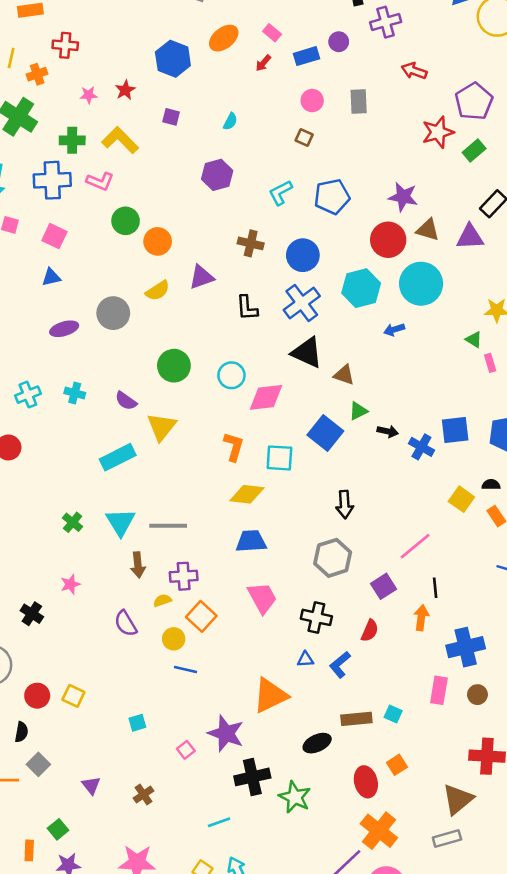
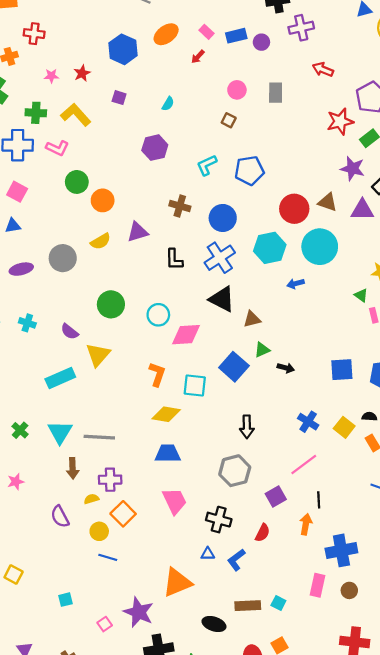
blue rectangle: (307, 56) -> (236, 36), moved
purple star: (403, 197) -> (352, 169), moved
brown triangle: (344, 375) -> (252, 319), turned -36
blue cross: (421, 447) -> (308, 422), moved
black ellipse: (317, 743) -> (214, 624), turned 40

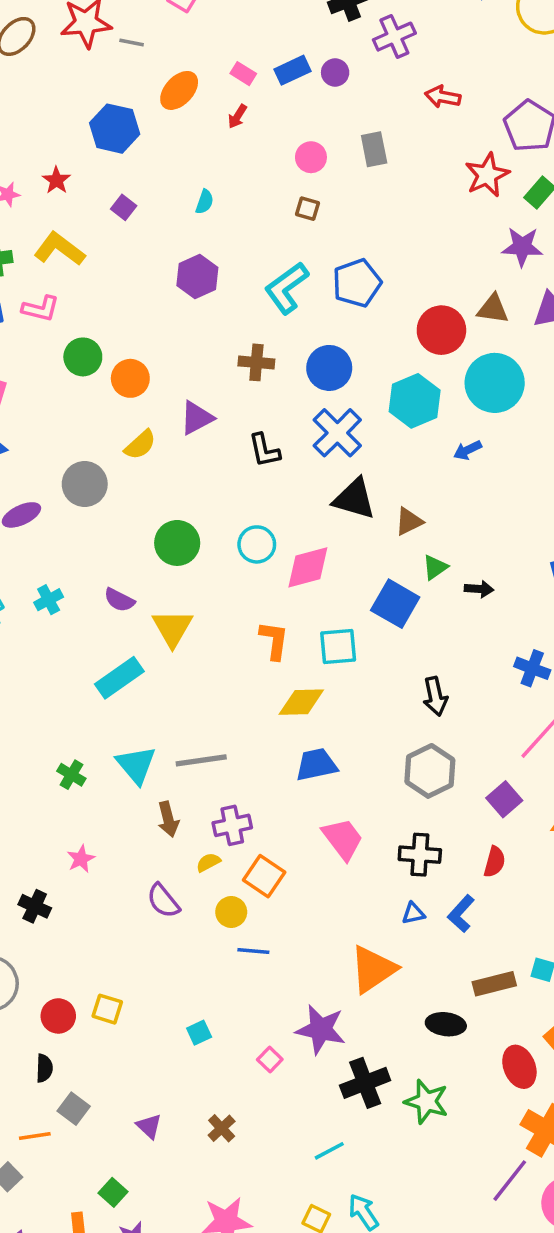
purple square: (119, 98) -> (124, 207), turned 32
cyan L-shape: (207, 165) -> (287, 288), size x1.4
cyan cross: (27, 323) -> (49, 600), turned -35

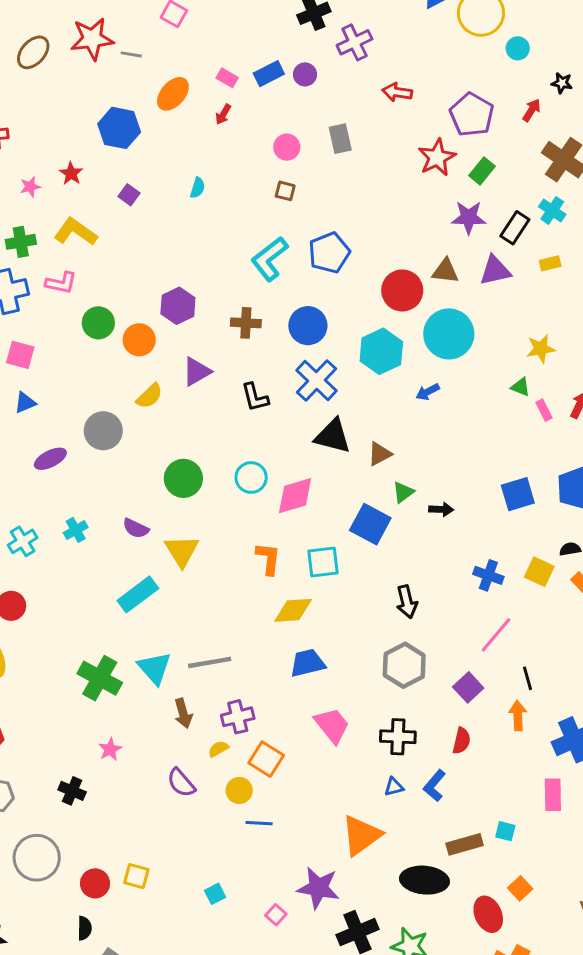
purple hexagon: (197, 276) -> (178, 306), moved
green cross: (71, 775) -> (100, 678), size x1.8
black ellipse: (446, 1024) -> (424, 880), size x1.4

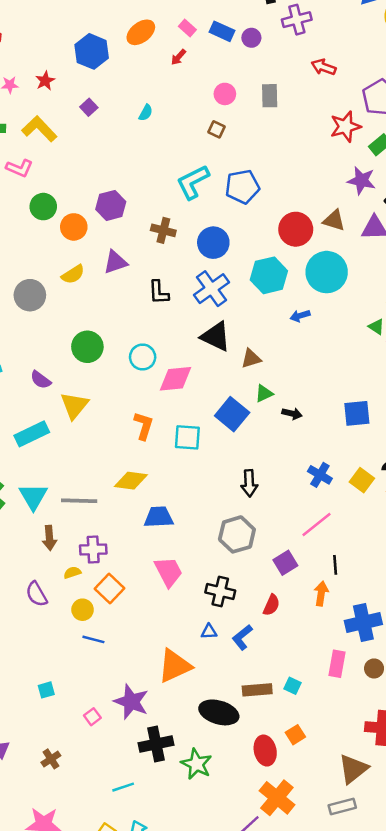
blue rectangle: (269, 74) -> (222, 31), turned 40
yellow diamond: (293, 610) -> (131, 481), moved

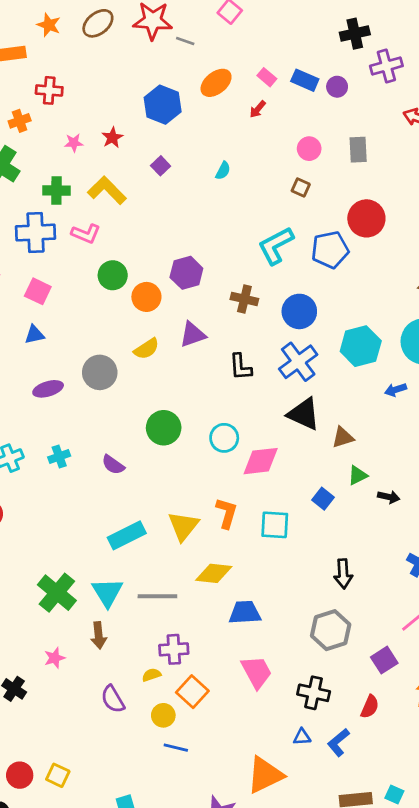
red circle: (296, 229) -> (366, 218), moved
yellow triangle: (74, 405) -> (183, 526), moved
blue square: (232, 414) -> (323, 499), size x0.6
cyan rectangle: (32, 434) -> (127, 535), moved
brown arrow: (49, 538) -> (99, 635), moved

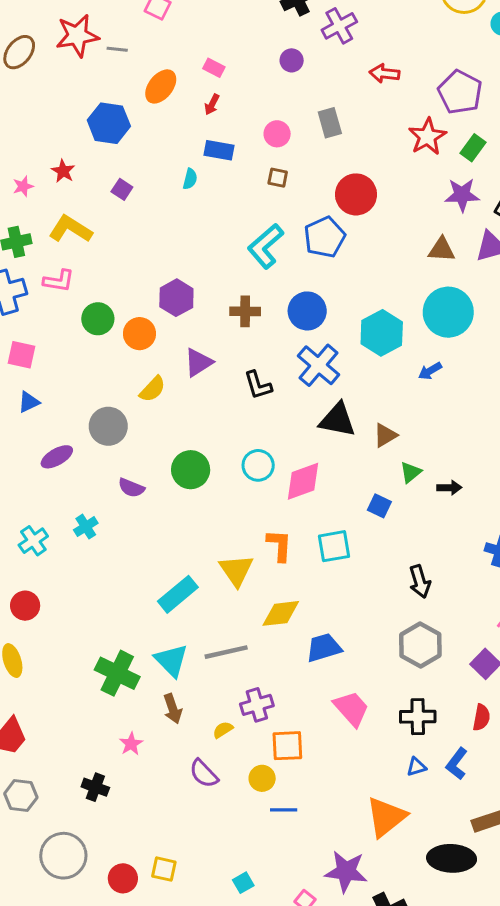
blue rectangle: (305, 80) -> (219, 150), moved
purple semicircle: (113, 465) -> (131, 488), moved
yellow semicircle: (151, 675) -> (223, 730), moved
orange square: (192, 692) -> (287, 746), turned -32

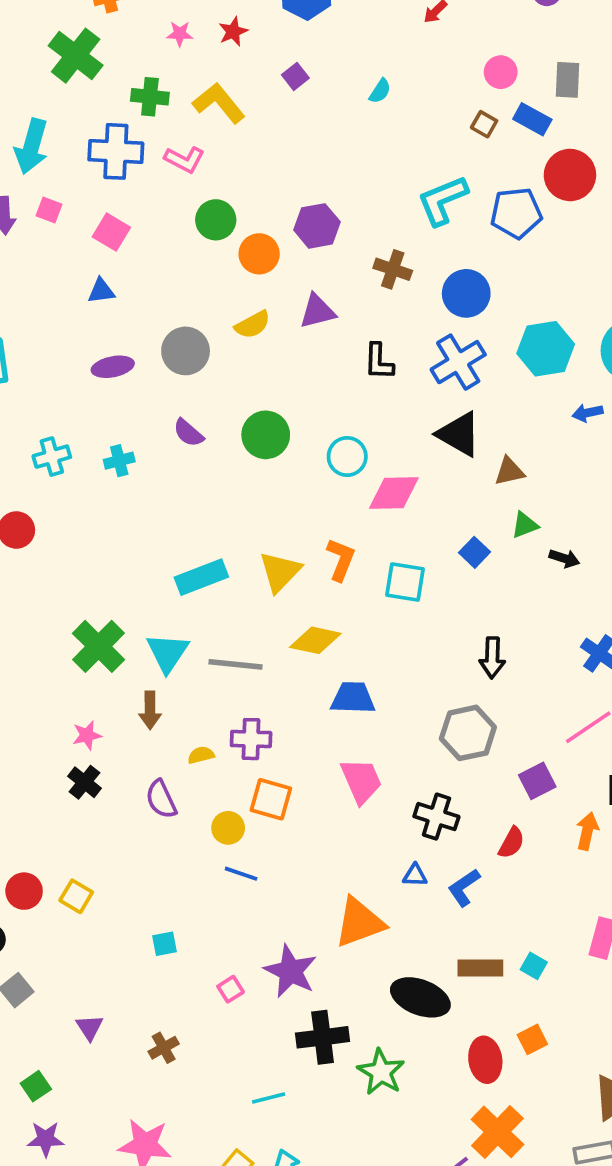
blue rectangle: (219, 150) -> (532, 119), moved
black cross: (95, 787) -> (85, 782), moved

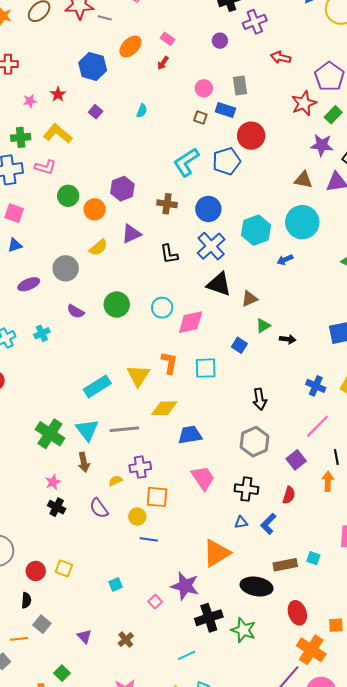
orange square: (532, 1039) -> (336, 625), moved, turned 35

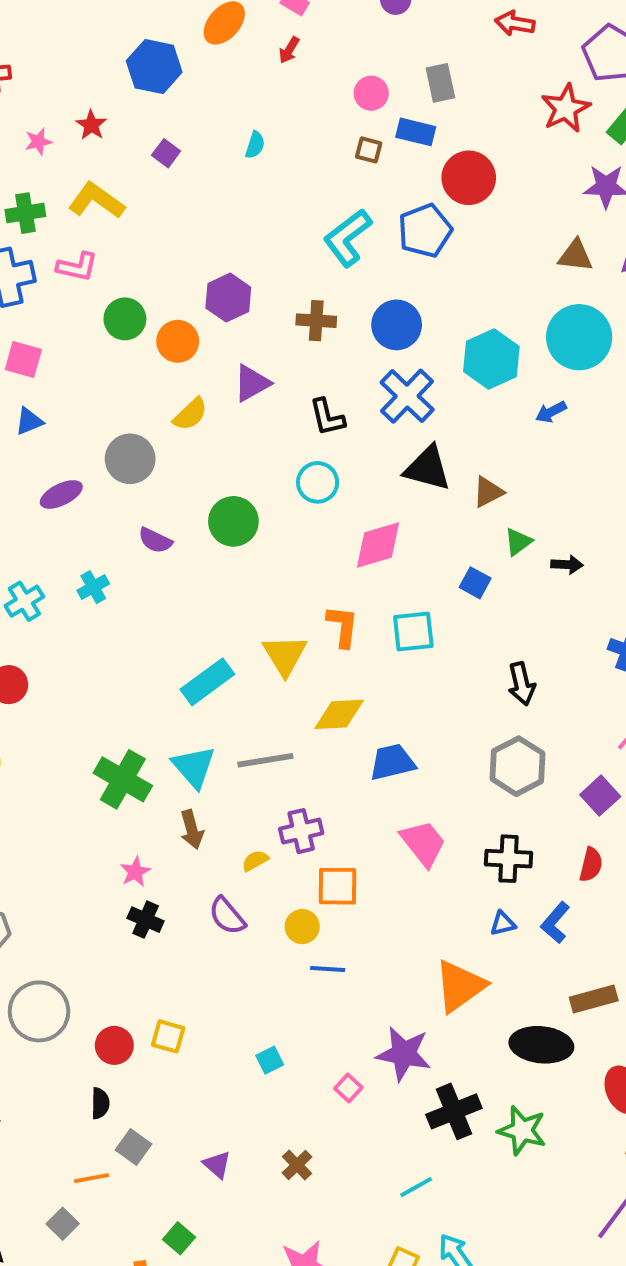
cyan circle: (162, 308) -> (318, 482), moved

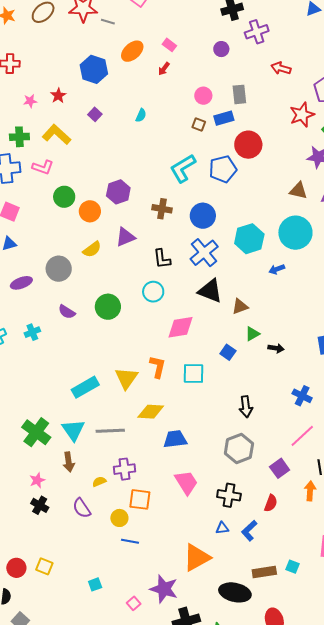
blue rectangle: (416, 132) -> (224, 118), turned -36

